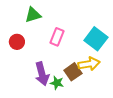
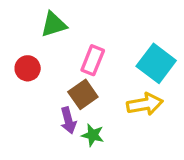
brown square: (73, 72) -> (83, 94), moved
purple arrow: (42, 74) -> (68, 120), size x0.7

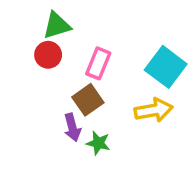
red circle: (28, 68) -> (48, 55), moved

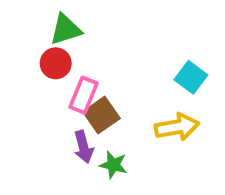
pink rectangle: (98, 63) -> (84, 95), moved
cyan square: (166, 67) -> (191, 77), size x0.7

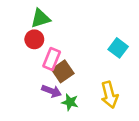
yellow arrow: (177, 127) -> (109, 95), moved, turned 85
purple arrow: (84, 147) -> (52, 91), turned -54

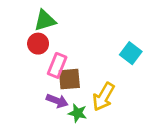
brown square: (63, 71) -> (69, 79), turned 30
yellow arrow: (109, 95) -> (103, 97), moved, turned 45

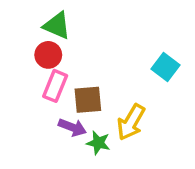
green triangle: (45, 20) -> (57, 26), turned 40
pink rectangle: (57, 65) -> (55, 86), moved

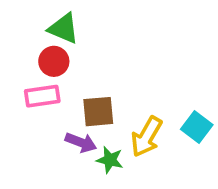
cyan square: (165, 67) -> (197, 127), moved
pink rectangle: (55, 86) -> (42, 96), moved, turned 60

